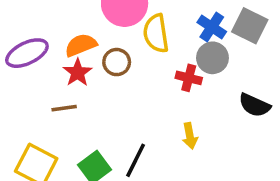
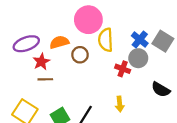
red star: (78, 73) -> (41, 62), moved

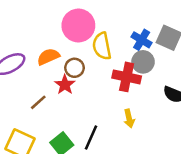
red star: (41, 62) -> (65, 85), moved
red cross: (123, 69) -> (127, 77), size x1.5
brown line: (45, 79) -> (38, 102), turned -32

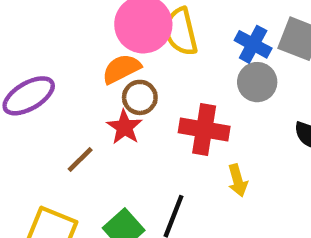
yellow semicircle: (102, 46) -> (181, 32), moved
orange semicircle: (48, 57) -> (121, 69), moved
red cross: (127, 77) -> (204, 130), moved

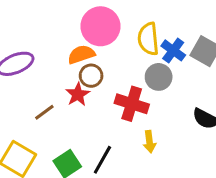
yellow semicircle: (181, 32) -> (148, 39), moved
gray circle: (257, 82) -> (159, 77), moved

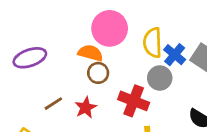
orange semicircle: (81, 54) -> (90, 53), turned 30
red star: (78, 94) -> (86, 108), moved

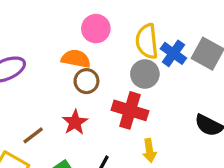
pink circle: (110, 28) -> (96, 29), size x0.7
gray circle: (160, 78) -> (145, 74), moved
brown line: (53, 104) -> (33, 135), moved

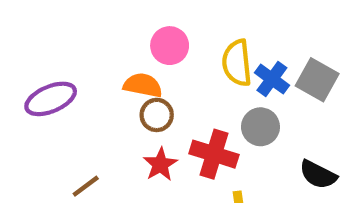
gray circle: (145, 74) -> (260, 127), moved
red star: (75, 122) -> (160, 164), moved

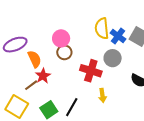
pink circle: (170, 46) -> (61, 38), moved
orange semicircle: (143, 85) -> (35, 59), moved, turned 54
red star: (160, 164) -> (43, 76), moved

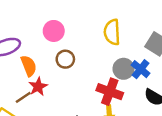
blue cross: (118, 36) -> (141, 69), moved
pink circle: (61, 38) -> (54, 31), moved
red cross: (91, 71) -> (110, 92), moved

